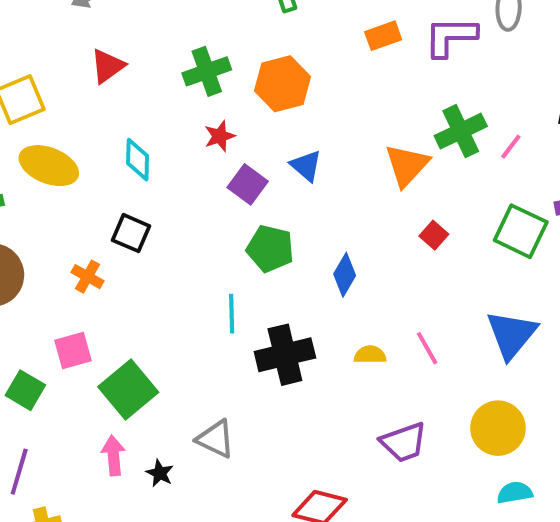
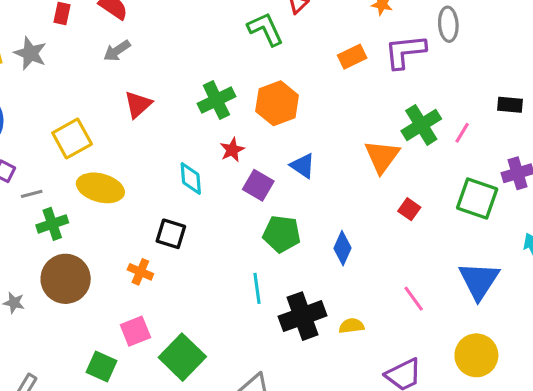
cyan diamond: (138, 160) -> (191, 178), moved
yellow semicircle: (370, 355) -> (352, 326), moved

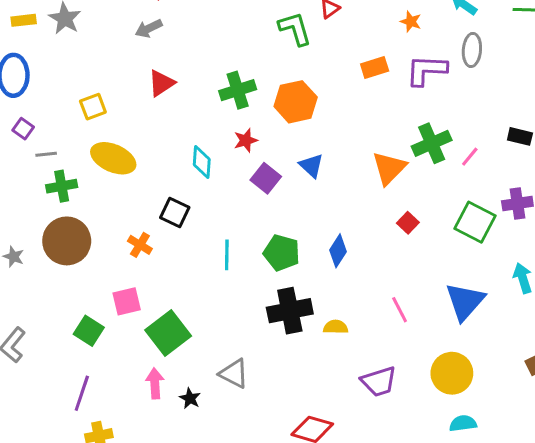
yellow square: (72, 138) -> (93, 107), size x0.7
green pentagon: (282, 234) -> (282, 253), moved
cyan line: (257, 288) -> (227, 255), moved

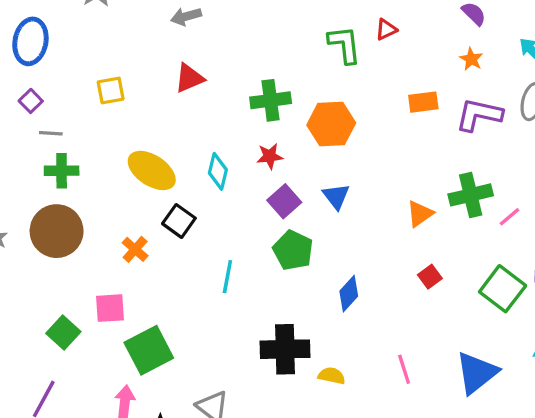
yellow ellipse: (113, 158) -> (152, 170), moved
orange triangle: (389, 168) -> (420, 214), size x0.7
green pentagon: (282, 253) -> (293, 250), moved

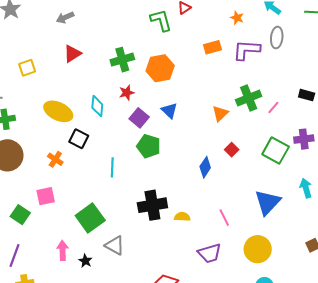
blue diamond: (349, 294) -> (205, 167), moved
green square: (149, 350) -> (90, 218), moved
pink line: (404, 369) -> (224, 218), moved

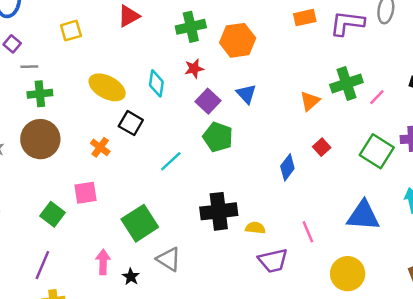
cyan line: (112, 167) -> (171, 161), turned 42
blue triangle: (268, 202) -> (363, 216), turned 48
purple trapezoid: (210, 253) -> (273, 261), moved

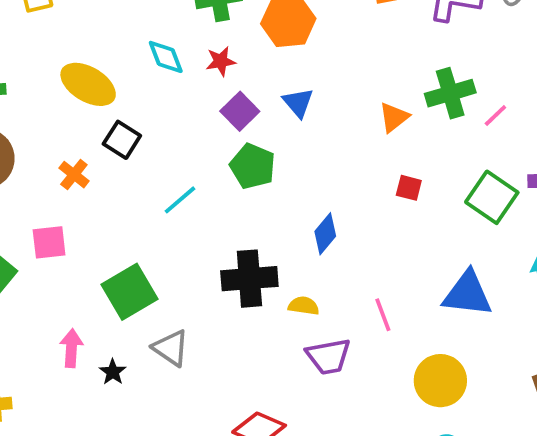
cyan diamond: (156, 83) -> (166, 57), moved, turned -32
red square: (322, 147) -> (409, 188), turned -36
blue diamond: (287, 167) -> (325, 234), moved

